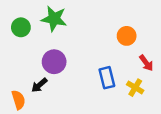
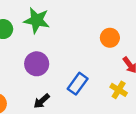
blue rectangle: (107, 78) -> (78, 84), moved, turned 50
black arrow: (39, 85) -> (42, 101), moved

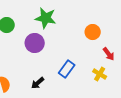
green star: (37, 20) -> (46, 18), moved
purple circle: (37, 64) -> (35, 43), moved

